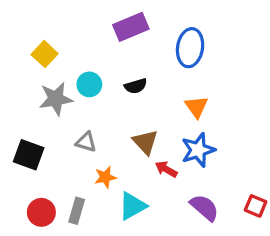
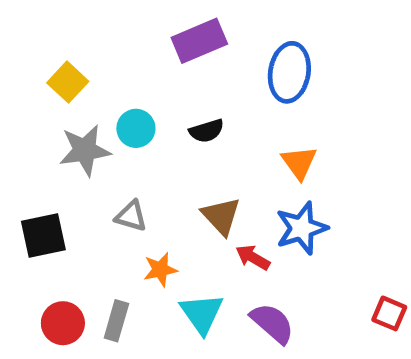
black square: (29, 155) -> (43, 236), turned -32
cyan triangle: (133, 206) -> (202, 313), turned -36
purple semicircle: (204, 208) -> (272, 323), moved

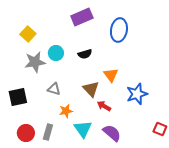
orange triangle: (299, 162) -> (111, 75), moved
blue star: (302, 228) -> (137, 94), moved

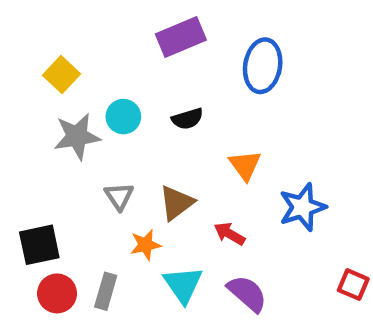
gray triangle: (54, 89) -> (119, 196), turned 40
brown triangle: (91, 89) -> (176, 203), moved, turned 36
black square: (18, 97) -> (39, 245), moved

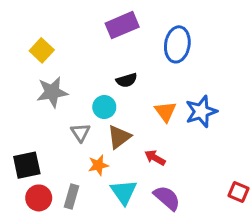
cyan circle: (123, 117) -> (104, 107), moved
blue star: (302, 207) -> (201, 111), moved

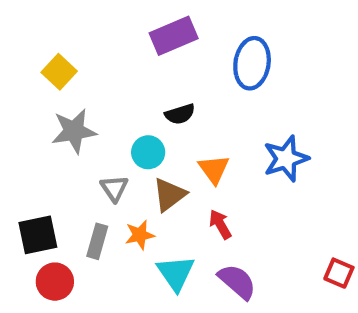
orange triangle: (165, 111) -> (214, 169), moved
red arrow: (155, 158) -> (220, 224), turned 30
gray rectangle: (72, 196) -> (97, 241), moved

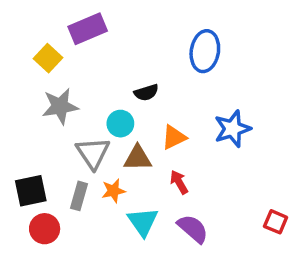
purple rectangle: (174, 36) -> (88, 29), moved
orange triangle: (214, 169) -> (174, 137), turned 40
gray triangle: (114, 188) -> (93, 153), size x1.5
brown triangle: (169, 195) -> (138, 158), turned 36

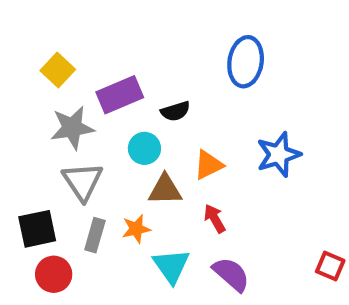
purple rectangle: (88, 29) -> (120, 95), moved
gray triangle: (93, 153) -> (83, 181), moved

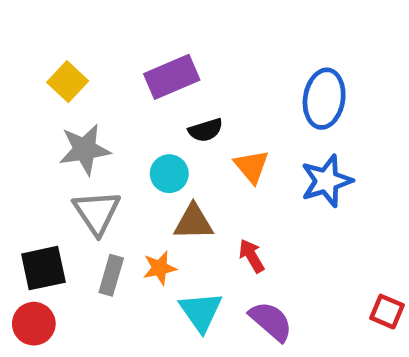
blue ellipse: (246, 62) -> (324, 99), moved
purple rectangle: (120, 95) -> (172, 77), moved
orange triangle: (208, 165) -> (252, 166), moved, turned -44
red circle: (54, 274) -> (34, 324), moved

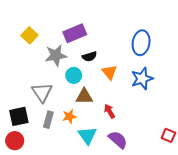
gray star: (85, 149) -> (56, 55), moved

